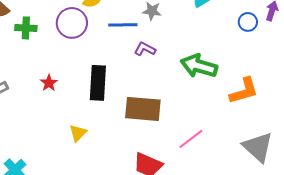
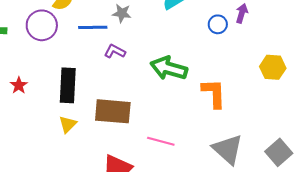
orange L-shape: (244, 91) -> (214, 93), turned -76
yellow triangle: (78, 133) -> (68, 124), moved
pink line: (191, 139) -> (161, 141), turned 52

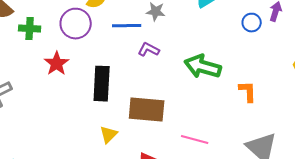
red star: (19, 85) -> (57, 64), moved, size x1.4
orange L-shape: (214, 93) -> (248, 92), size x0.7
yellow triangle: (68, 124) -> (109, 135), moved

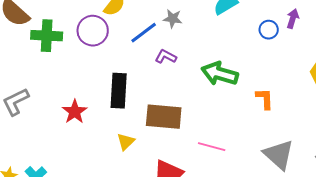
blue line: (127, 26) -> (144, 33), turned -36
green cross: (30, 29) -> (47, 36), size x1.4
red star: (57, 64) -> (75, 112), moved

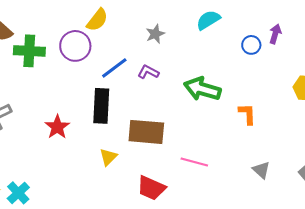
gray star: (173, 19) -> (155, 34), turned -30
blue line: (144, 33) -> (114, 68), moved
gray triangle: (279, 155) -> (261, 170), size x0.6

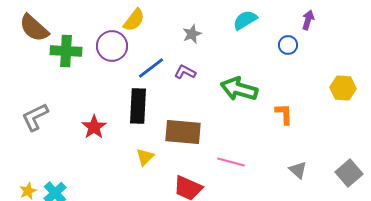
purple arrow: (275, 34) -> (308, 20), moved

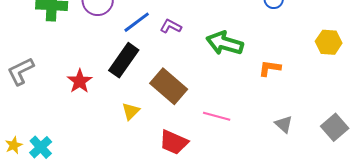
black rectangle: (138, 106) -> (124, 60), turned 32
orange L-shape: (284, 114) -> (270, 68), turned -80
brown rectangle: (183, 132) -> (169, 86), turned 36

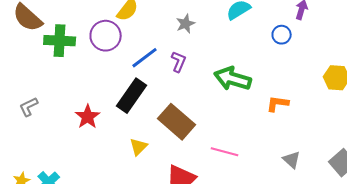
purple L-shape: (171, 26) -> (179, 62), turned 85
gray L-shape: (21, 71) -> (29, 107), size x0.7

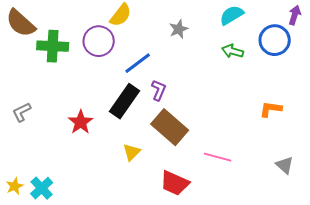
blue circle: (282, 35) -> (275, 40), size x1.6
purple L-shape: (179, 62) -> (159, 90), moved
green arrow: (233, 79) -> (233, 51), moved, size x0.6

